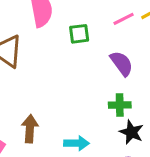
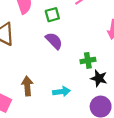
purple semicircle: (122, 63) -> (54, 41), moved

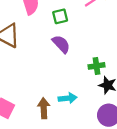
brown arrow: (27, 86) -> (44, 108), moved

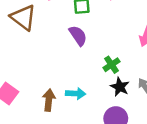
green cross: (97, 66) -> (112, 65), turned -35

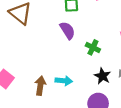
green cross: (112, 65) -> (93, 47), moved, turned -32

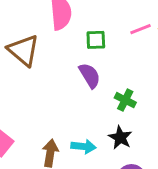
black star: (102, 76) -> (120, 138), moved

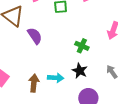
purple semicircle: (90, 76) -> (35, 36), moved

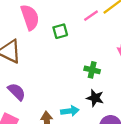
purple semicircle: (35, 36) -> (17, 92), moved

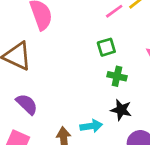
green square: (60, 31) -> (106, 47), moved

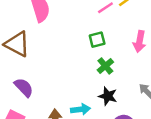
green cross: (117, 76) -> (105, 66), turned 35

